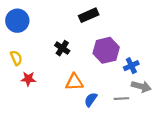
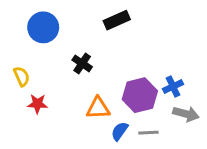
blue circle: (17, 21) -> (43, 27), moved
purple hexagon: (106, 50) -> (140, 95), moved
gray line: (121, 99) -> (148, 133), moved

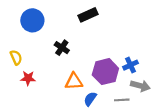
gray line: (148, 133) -> (122, 100), moved

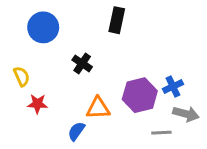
black rectangle: (88, 15) -> (117, 20), turned -54
blue semicircle: (90, 99) -> (76, 131), moved

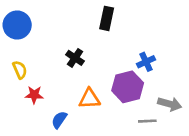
blue circle: (43, 27) -> (17, 25), moved
blue cross: (173, 86) -> (146, 62), moved
blue semicircle: (76, 131) -> (59, 120), moved

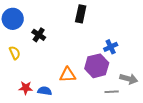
black cross: (75, 58) -> (39, 35), moved
red star: (34, 95) -> (26, 88), moved
blue semicircle: (59, 120) -> (45, 91), turned 64

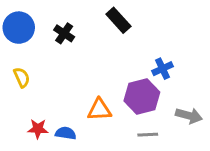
black rectangle: (81, 14) -> (118, 20), turned -54
black cross: (39, 35) -> (64, 33), moved
gray line: (112, 92) -> (148, 135), moved

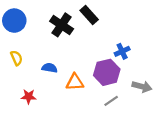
black cross: (64, 33) -> (62, 25), moved, size x1.5
blue semicircle: (66, 133) -> (49, 68), moved
gray line: (148, 135) -> (111, 101), turned -32

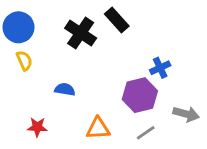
yellow semicircle: (16, 58) -> (24, 61), moved
orange triangle: (75, 82) -> (98, 128), moved

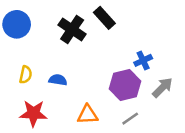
yellow semicircle: (24, 61) -> (26, 75), moved, turned 36
gray arrow: (186, 114) -> (162, 88), moved, turned -60
red star: (37, 127) -> (33, 113), size x1.5

